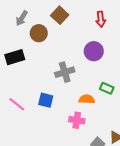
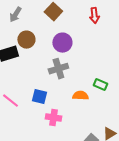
brown circle: (39, 33) -> (26, 40), moved
purple circle: (94, 51) -> (62, 43), moved
pink cross: (77, 120) -> (53, 118), moved

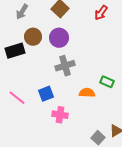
red arrow: (94, 16) -> (101, 13), turned 42
purple circle: (62, 43) -> (59, 38), moved
blue square: (39, 97) -> (46, 94), turned -35

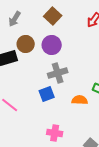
blue square: (46, 94) -> (47, 94), moved
pink cross: (60, 115) -> (55, 133), moved

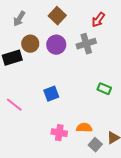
gray cross: (58, 73) -> (86, 44), moved
orange semicircle: (80, 100) -> (84, 128), moved

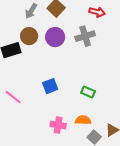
gray arrow: (19, 19) -> (31, 11), moved
red arrow: (98, 20) -> (97, 12), turned -112
green rectangle: (104, 89) -> (88, 92), moved

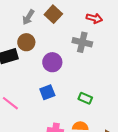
gray cross: (85, 36) -> (82, 42), turned 30
purple circle: (55, 37) -> (52, 62), moved

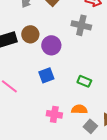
brown circle: (26, 42) -> (30, 34), moved

